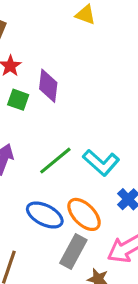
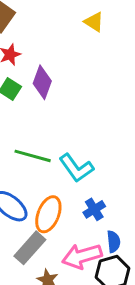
green line: (55, 161) -> (33, 156), turned 42
orange ellipse: (84, 214) -> (48, 214), turned 54

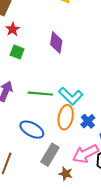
purple diamond: (42, 82) -> (56, 42), moved
orange ellipse: (48, 214) -> (66, 117), moved

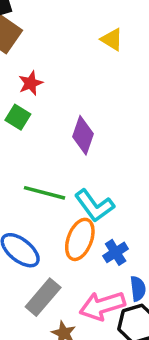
red star: (13, 29) -> (31, 83), moved
purple diamond: (56, 42) -> (83, 135), moved

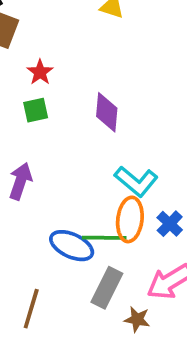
green square: (18, 117) -> (36, 110), turned -30
green line: (44, 193) -> (104, 238), moved

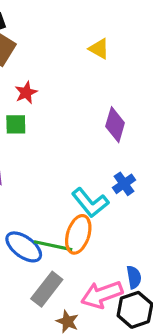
purple diamond: (107, 112) -> (115, 125), moved
blue cross: (170, 224) -> (124, 184), moved

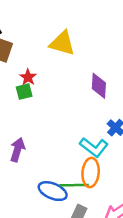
yellow triangle: (99, 49) -> (62, 43), moved, size x1.6
green square: (16, 124) -> (24, 92), moved

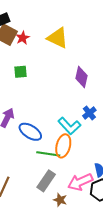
red star: (28, 77) -> (23, 38), moved
blue ellipse: (53, 191) -> (30, 132), moved

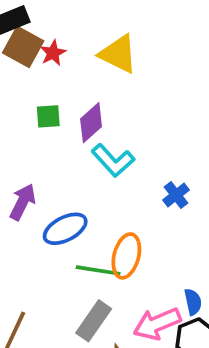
purple diamond: (82, 77) -> (91, 123), moved, turned 35
cyan L-shape: (69, 126) -> (113, 160), moved
blue ellipse: (30, 132) -> (65, 229), turned -60

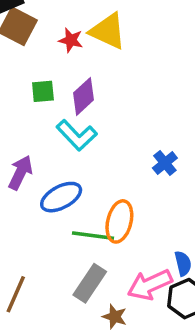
red star: (53, 53) -> (71, 40), moved, turned -30
cyan L-shape: (113, 160) -> (77, 135), moved

